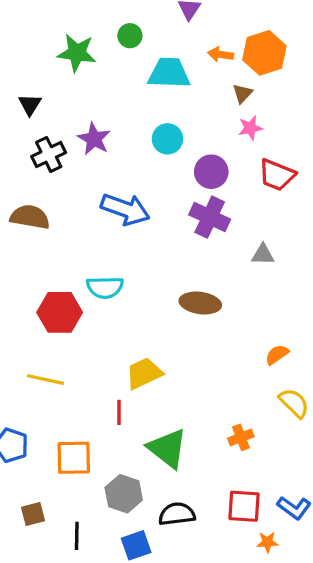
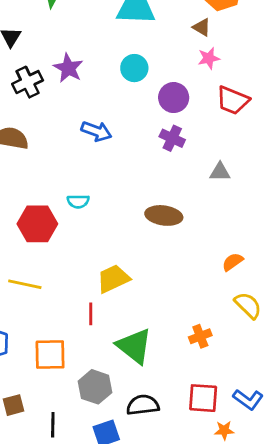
brown triangle: (242, 94) -> (202, 27), turned -42
blue arrow: (125, 209) -> (96, 131), size x0.7
purple cross: (210, 217) -> (172, 138), size x0.7
cyan semicircle: (105, 287) -> (78, 201), size x0.7

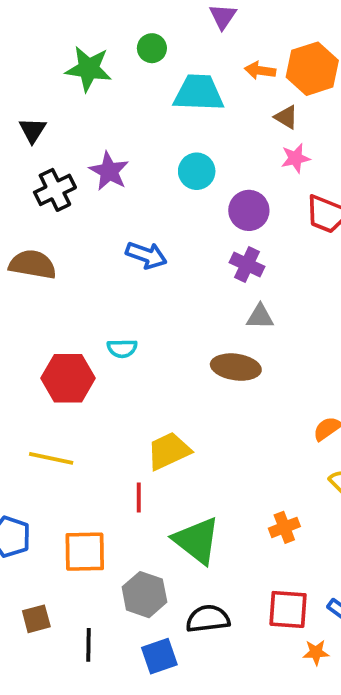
gray triangle: (220, 172) -> (260, 317), moved

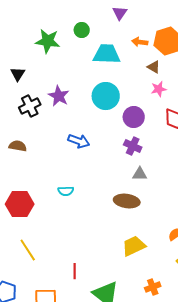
cyan circle: (197, 171) -> (106, 96), size x1.4
brown semicircle: (33, 264) -> (18, 146), size x0.7
red hexagon: (68, 378) -> (20, 204), moved
yellow trapezoid: (169, 451) -> (134, 246), moved
yellow line: (51, 458) -> (28, 250), turned 45

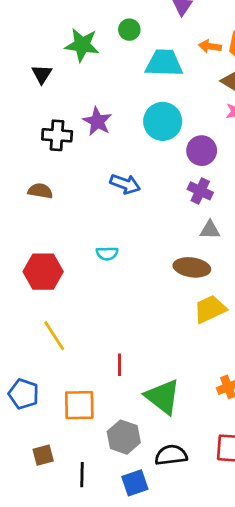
black triangle: (18, 74) -> (42, 74), moved
black cross: (30, 106) -> (57, 135), turned 30
yellow trapezoid: (134, 246) -> (210, 309), moved

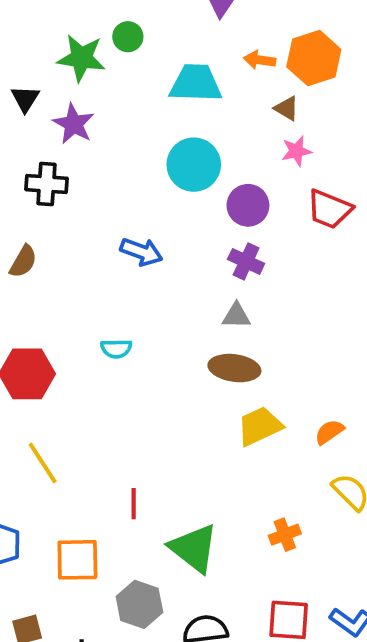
green circle: (129, 30) -> (128, 37), moved
purple star: (97, 121) -> (74, 124), moved
brown semicircle: (40, 191) -> (23, 261), turned 110
gray triangle: (210, 230) -> (236, 316), moved

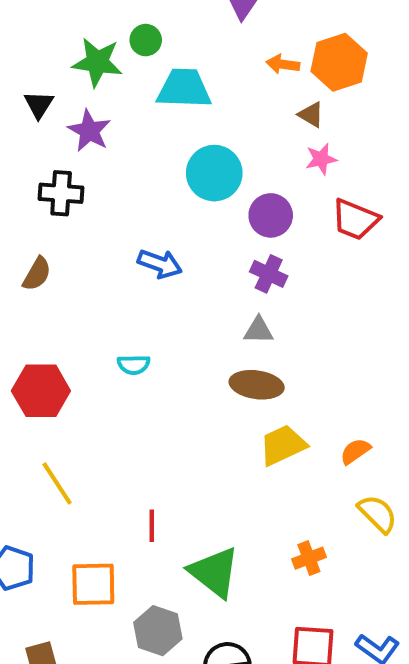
cyan trapezoid: (196, 83) -> (184, 88), moved

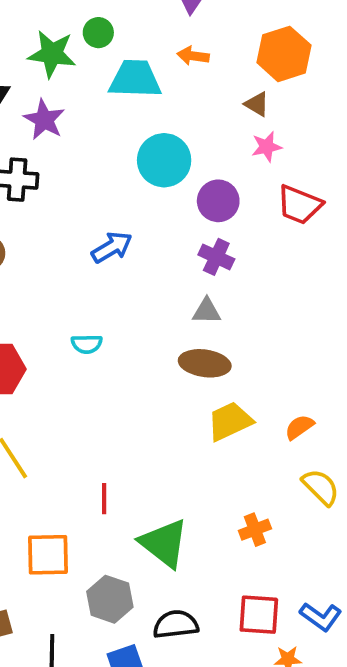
orange arrow: (283, 64) -> (193, 56), moved
blue arrow: (160, 264) -> (112, 247), turned -51

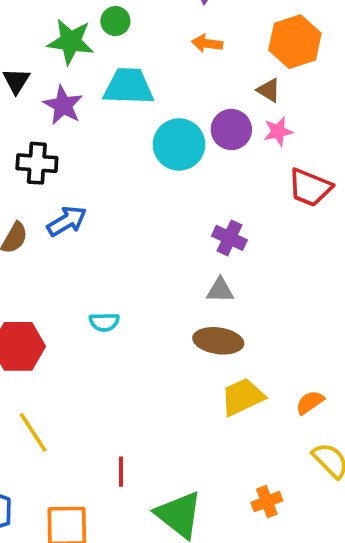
cyan trapezoid: (135, 79) -> (129, 86), moved
purple circle: (218, 201) -> (231, 129), moved
blue arrow: (112, 247) -> (67, 221), moved

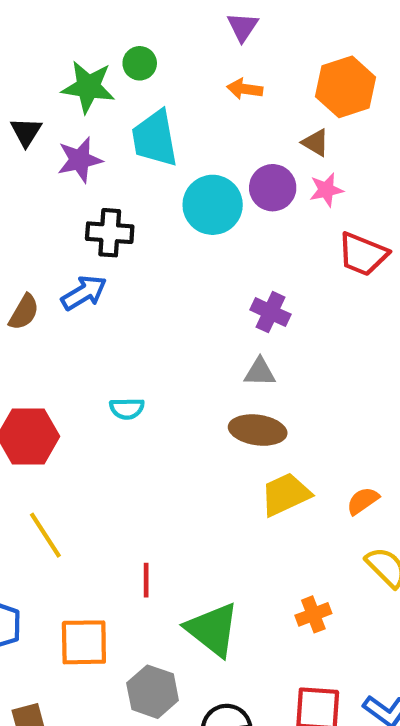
cyan trapezoid: (129, 86) -> (155, 138), turned -102
purple star: (63, 105) -> (80, 160), turned 30
black cross: (37, 163) -> (110, 233), moved

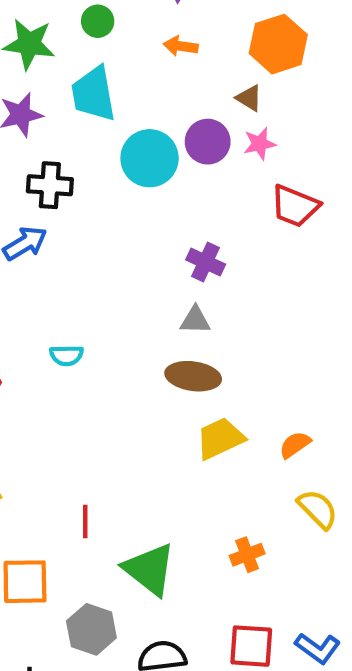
green circle: (140, 63) -> (98, 21), moved

